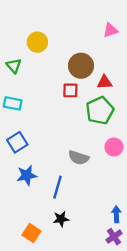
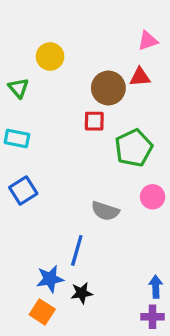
red triangle: (105, 82) -> (140, 77), moved
blue star: (27, 175) -> (50, 279), moved
purple cross: (114, 237) -> (153, 317), turned 35

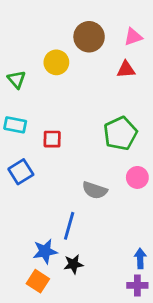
yellow circle: (50, 56) -> (56, 62), moved
brown circle: (108, 88) -> (89, 37), moved
red square: (94, 121) -> (52, 139), moved

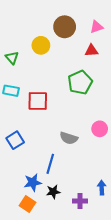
green pentagon: (120, 133) -> (80, 82), moved
red square: (52, 139) -> (38, 101), size x1.5
blue square: (21, 172) -> (15, 140), moved
purple cross: (137, 285) -> (80, 201), moved

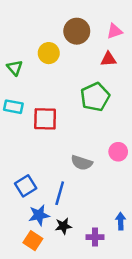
blue square: (15, 140) -> (26, 186), moved

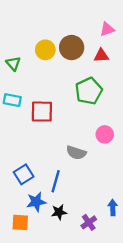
brown circle: (77, 31) -> (72, 48), moved
pink circle: (118, 152) -> (105, 134), moved
purple cross: (95, 237) -> (89, 222), turned -35
orange square: (33, 241) -> (20, 222), moved, turned -30

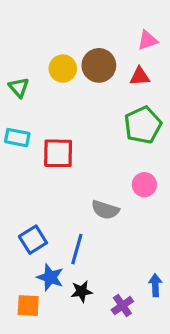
green pentagon: (89, 91) -> (143, 125), moved
blue star: (36, 202) -> (50, 277), turned 30

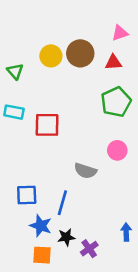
blue square: (33, 240) -> (27, 195), turned 30
orange square: (28, 306) -> (42, 255), moved
purple cross: (122, 306) -> (89, 249), moved

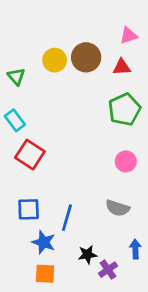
cyan rectangle: (14, 112) -> (15, 120), turned 42
red square: (47, 125) -> (30, 155), moved, turned 32
gray semicircle: (85, 171) -> (118, 208), moved
black star: (66, 237) -> (87, 255), moved
purple cross: (89, 249) -> (108, 270), moved

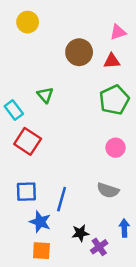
yellow circle: (55, 60) -> (28, 22), moved
green triangle: (16, 77) -> (45, 95), moved

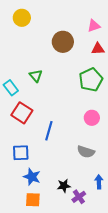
red triangle: (112, 61) -> (98, 49), moved
blue line: (62, 199) -> (49, 131), moved

